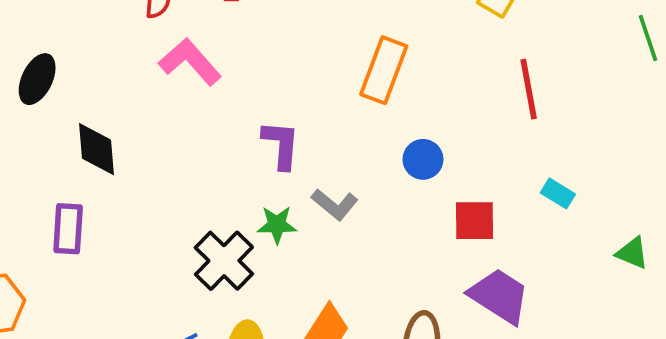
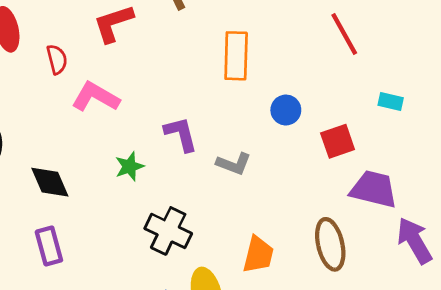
green star: (277, 225) -> (129, 166), moved

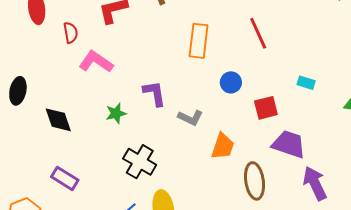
red line: (344, 34) -> (258, 33), moved
purple rectangle: (49, 246) -> (65, 178), moved, turned -48
orange trapezoid: (258, 255) -> (223, 146), moved

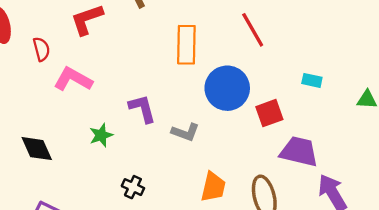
blue circle: (231, 82) -> (227, 88), size x1.8
orange trapezoid: (223, 146) -> (213, 187), moved
black cross: (140, 162) -> (133, 187), size x0.6

